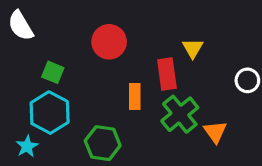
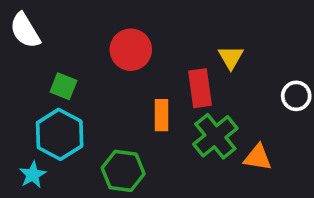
orange triangle: (215, 132) -> (258, 157), turned -45

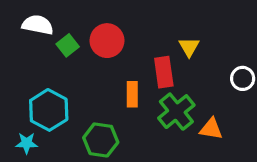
white semicircle: (25, 30) -> (38, 25), moved, turned 132
green square: (63, 86) -> (68, 45), moved, turned 30
cyan star: (33, 175) -> (27, 143), turned 30

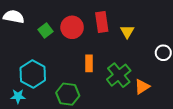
white semicircle: (38, 25) -> (14, 17), moved
red rectangle: (164, 72) -> (102, 22), moved
orange triangle: (211, 129) -> (142, 87), turned -42

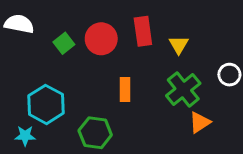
green cross: (119, 75) -> (183, 89), moved

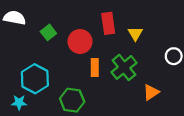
red circle: (101, 39) -> (80, 41), moved
green cross: (183, 89) -> (124, 67), moved

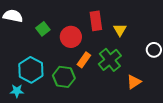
orange rectangle: (95, 67) -> (84, 60), turned 35
green hexagon: (72, 100) -> (64, 77), moved

